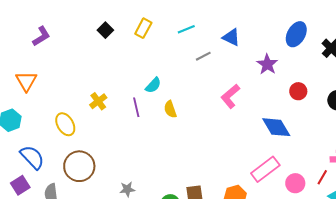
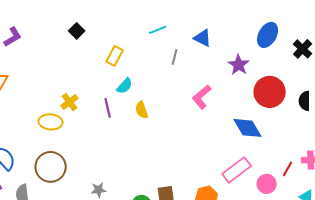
yellow rectangle: (143, 28) -> (115, 56), moved
gray line: (203, 56) -> (175, 57), turned -49
red circle: (298, 91) -> (270, 92), size x1.8
yellow ellipse: (65, 124) -> (51, 122), moved, turned -55
red line: (322, 177) -> (288, 169), moved

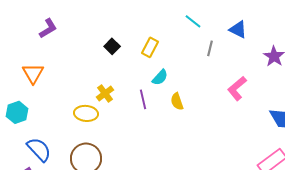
cyan line: (158, 30) -> (193, 21), turned 60
black square: (77, 31) -> (112, 46), moved

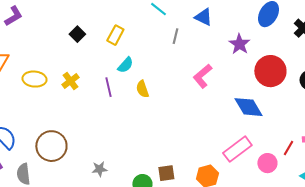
yellow ellipse: (86, 113) -> (34, 79), moved

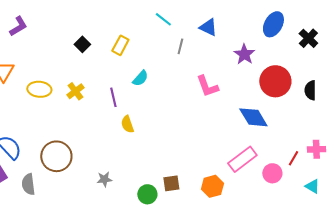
cyan semicircle: (125, 65) -> (140, 78), moved
pink L-shape: (202, 76) -> (207, 86), turned -70
yellow semicircle: (142, 89) -> (127, 124), moved

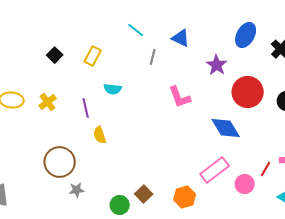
cyan semicircle: (140, 78) -> (113, 89), turned 54
brown circle: (56, 156) -> (60, 162), moved
brown square: (171, 183) -> (144, 194), turned -36

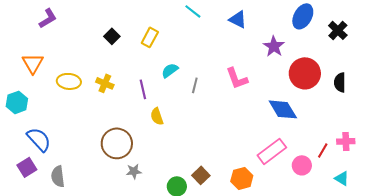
gray line: (153, 57) -> (195, 85), moved
cyan semicircle: (113, 89) -> (170, 70), turned 138
yellow cross: (48, 102) -> (105, 83), turned -30

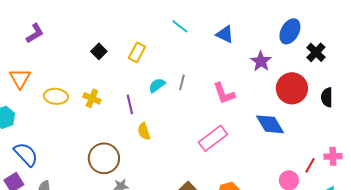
black cross: (338, 30) -> (316, 52), moved
gray line: (195, 85) -> (182, 82), moved
pink rectangle: (272, 151) -> (213, 138), moved

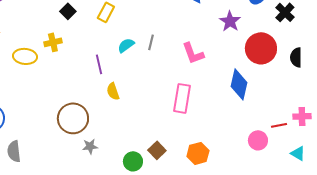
yellow cross: (92, 98) -> (53, 42), moved, turned -36
blue diamond: (270, 124) -> (239, 84), turned 44
pink rectangle: (213, 138) -> (182, 98), turned -44
red line: (310, 165) -> (279, 125), turned 49

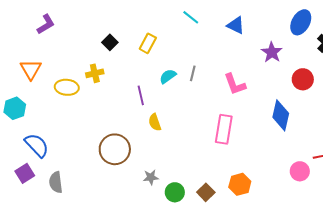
red circle: (261, 48) -> (303, 79), size x0.7
gray star: (90, 146) -> (151, 177), moved
brown square: (157, 150) -> (206, 192), moved

